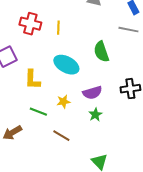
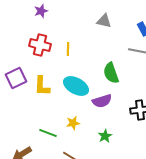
yellow L-shape: (32, 80) -> (42, 86), moved
purple semicircle: (92, 93) -> (102, 101), moved

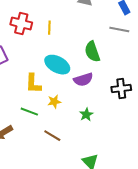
yellow L-shape: (42, 86) -> (33, 84), moved

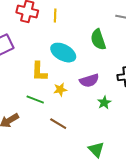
purple semicircle: (83, 80) -> (89, 81), moved
green star: (86, 115) -> (104, 103), moved

